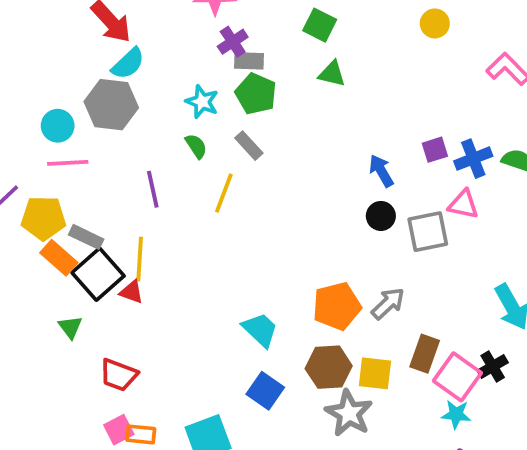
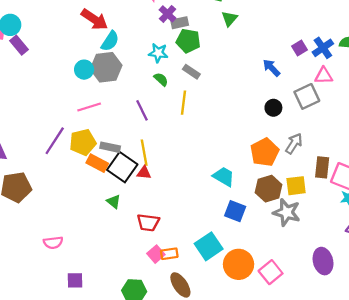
green triangle: (332, 74) -> (229, 19), turned -49
cyan circle: (58, 126) -> (84, 70), moved
black circle: (381, 216) -> (273, 108), moved

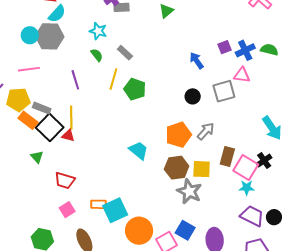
green pentagon: (188, 41) -> (135, 89), moved
blue square: (235, 211) -> (185, 230), moved
orange rectangle: (169, 254) -> (98, 204), moved

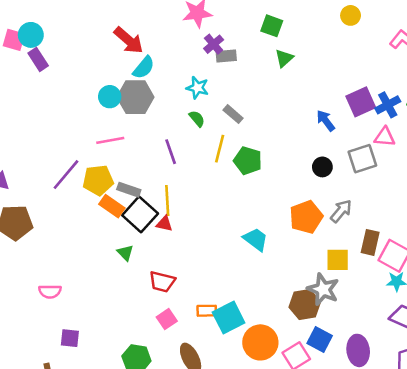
purple square: (224, 47) -> (361, 102), size x1.6
brown hexagon: (177, 168) -> (305, 305), moved

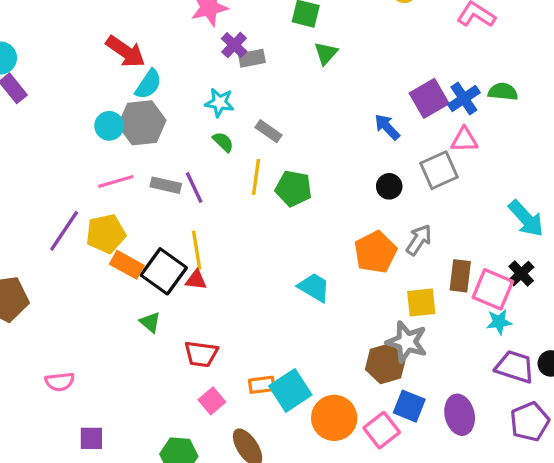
gray rectangle: (129, 190) -> (166, 185), moved

